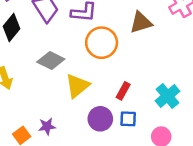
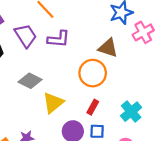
brown triangle: (141, 22) -> (108, 48), turned 35
orange circle: (102, 43) -> (93, 73), moved

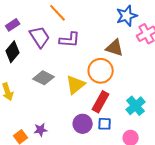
yellow triangle: (53, 103) -> (76, 85), moved
red rectangle: (93, 107) -> (101, 102), size x1.5

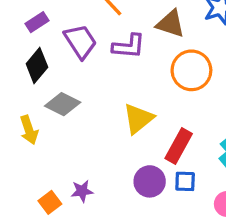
brown triangle: (115, 48) -> (171, 24), moved
orange circle: (101, 71) -> (191, 70), moved
gray diamond: (44, 78) -> (63, 104), moved

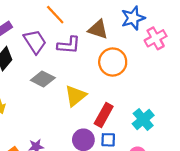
gray diamond: (63, 104) -> (43, 79), moved

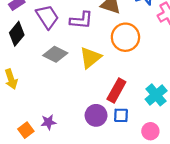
yellow triangle: (76, 96) -> (90, 58), moved

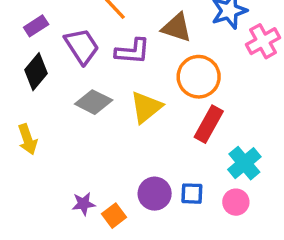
red rectangle: (116, 90) -> (209, 124), moved
orange square: (26, 130) -> (114, 216), moved
pink circle: (150, 131) -> (236, 202), moved

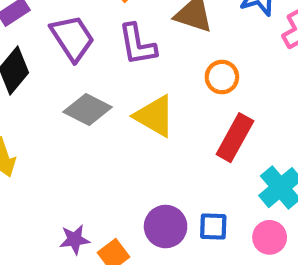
purple L-shape: (133, 51) -> (137, 45), turned 75
orange circle: (199, 77) -> (222, 77), size x0.6
yellow triangle: (146, 107) -> (155, 116), turned -51

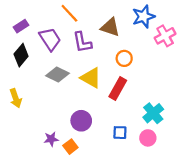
red rectangle: (235, 138) -> (118, 89), moved
purple circle: (166, 227) -> (81, 121), moved

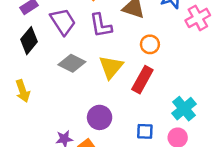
yellow triangle: (91, 78) -> (111, 67), turned 40

